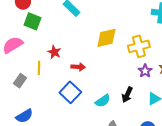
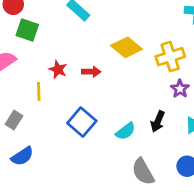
yellow diamond: (106, 38) -> (127, 47), turned 55
red arrow: (78, 67) -> (91, 72), moved
gray rectangle: (20, 81) -> (14, 120), moved

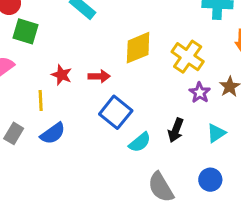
yellow diamond: (127, 47) -> (138, 48), turned -60
yellow cross: (170, 57) -> (188, 57), turned -36
blue square: (82, 122) -> (116, 112), moved
blue semicircle: (22, 156) -> (53, 133), moved

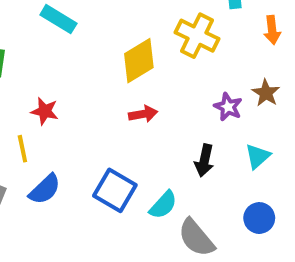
yellow cross: (188, 57) -> (197, 36), moved
red arrow: (99, 76) -> (143, 114), moved
blue square: (116, 112) -> (115, 190), moved
cyan semicircle: (140, 142) -> (163, 205), moved

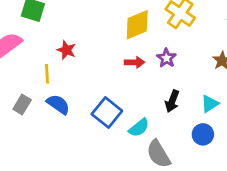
purple star: (228, 107) -> (166, 58), moved
blue semicircle: (45, 189) -> (58, 104), turned -110
blue circle: (259, 218) -> (203, 134), moved

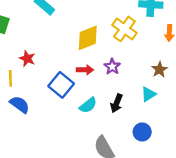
cyan triangle: (210, 104) -> (149, 94), moved
blue square: (107, 112) -> (61, 85), moved
cyan semicircle: (139, 128) -> (88, 105), moved

